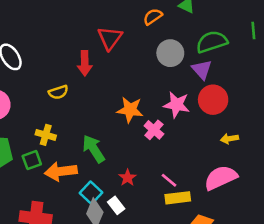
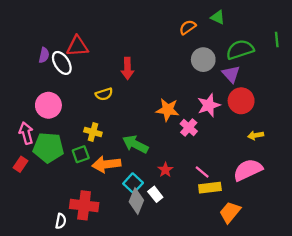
red triangle: (110, 38) -> (77, 46), moved, turned 50
pink star: (177, 105) -> (209, 105), turned -30
green arrow: (94, 149) -> (135, 144), turned -30

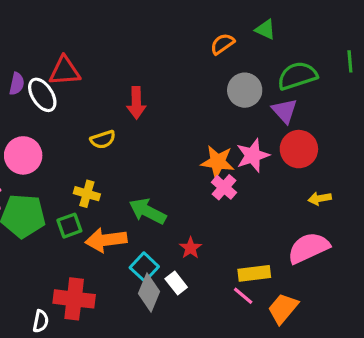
orange star: (168, 110) -> (218, 162), moved
pink line: (202, 172) -> (243, 296), moved

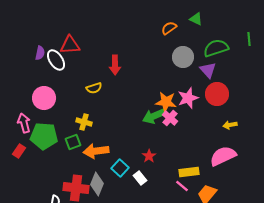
green arrow: (147, 211) -> (154, 116), moved, turned -50
gray diamond: (149, 293) -> (97, 184), moved

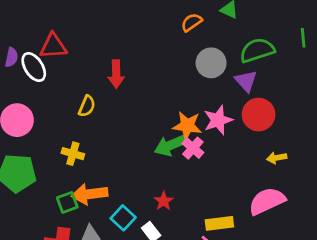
yellow semicircle: (94, 88) -> (87, 106), turned -49
green square: (73, 142) -> (67, 202), moved

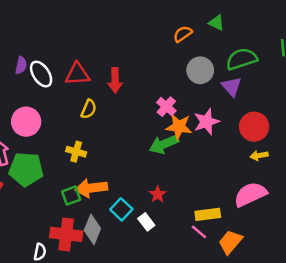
red triangle: (53, 46) -> (77, 74), moved
red circle: (259, 115) -> (254, 127), moved
pink cross: (193, 148) -> (166, 107), moved

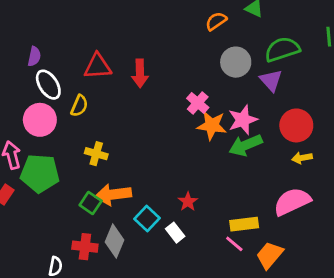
white ellipse: (41, 74) -> (48, 85), moved
yellow semicircle: (89, 109) -> (79, 106), moved
green arrow: (164, 144) -> (246, 145), moved
green square: (71, 196) -> (91, 203), turned -36
red cross: (66, 234) -> (85, 247), size x0.7

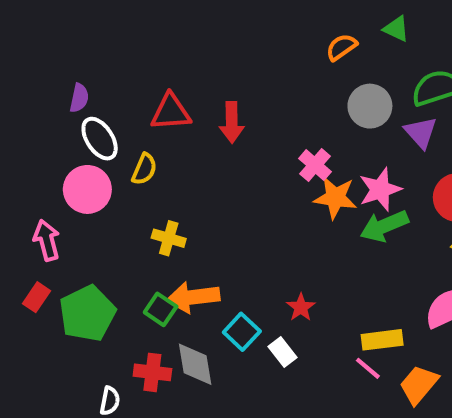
green pentagon: (40, 173) -> (87, 313), moved, turned -30
gray diamond: (115, 241) -> (195, 364), turned -32

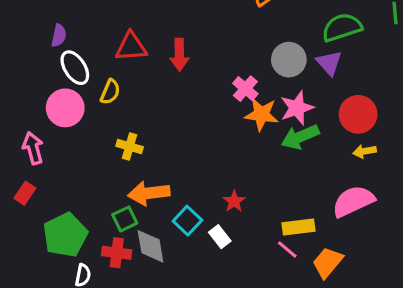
gray circle: (370, 106) -> (289, 60), moved
green square: (161, 309) -> (125, 219), moved, turned 30
green pentagon: (87, 313) -> (65, 235), moved

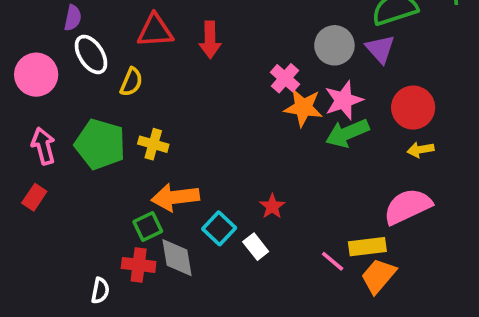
pink circle: (65, 108) -> (36, 75), moved
yellow rectangle: (299, 227) -> (367, 247), moved
green pentagon: (65, 235) -> (100, 144), moved, turned -30

